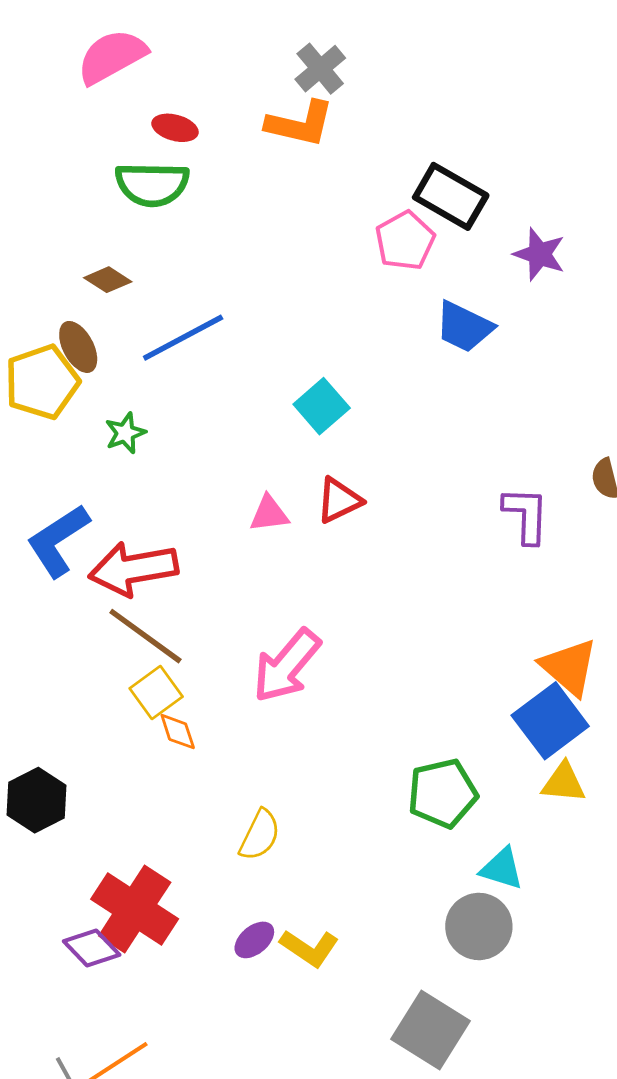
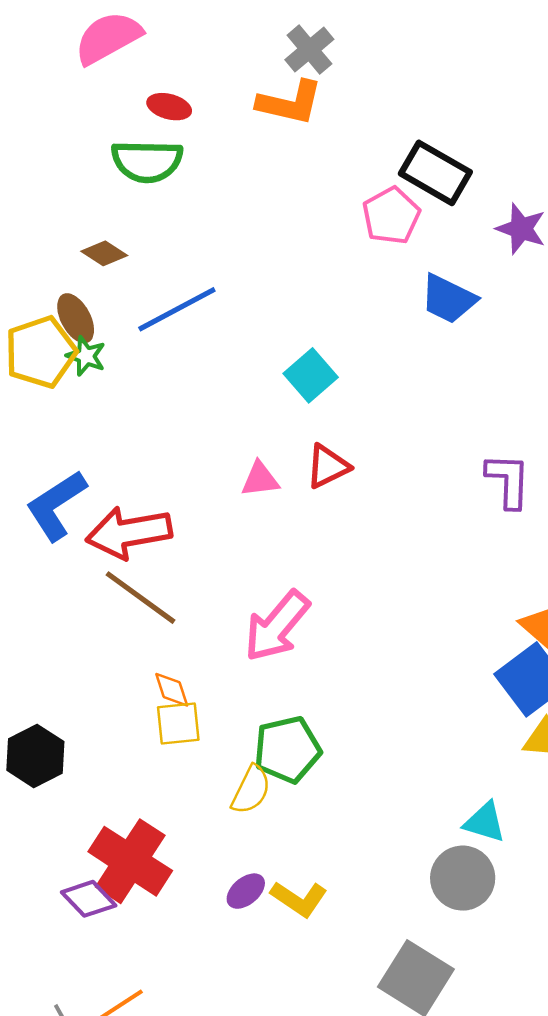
green star: (125, 433) -> (86, 356), moved, turned -30
yellow square: (156, 693) -> (178, 724), moved, turned 30
green pentagon: (443, 793) -> (287, 749), moved

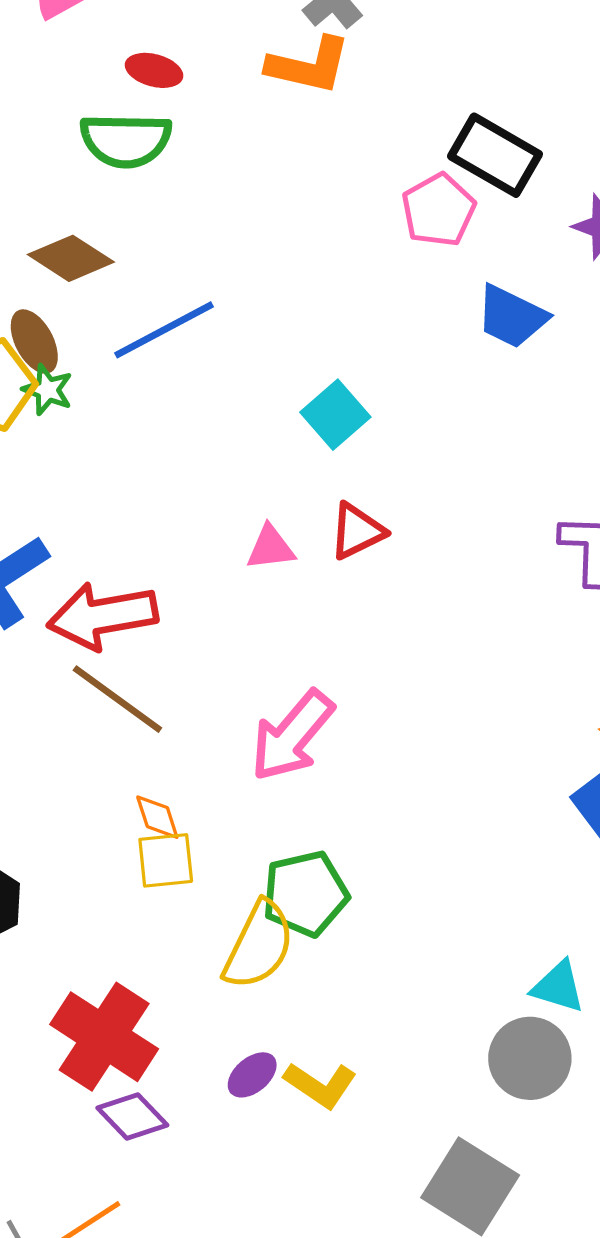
brown diamond: (104, 253) -> (71, 258), size x1.4
yellow semicircle: (251, 790) -> (259, 945), size x1.4
purple diamond: (89, 899) -> (132, 1117), moved

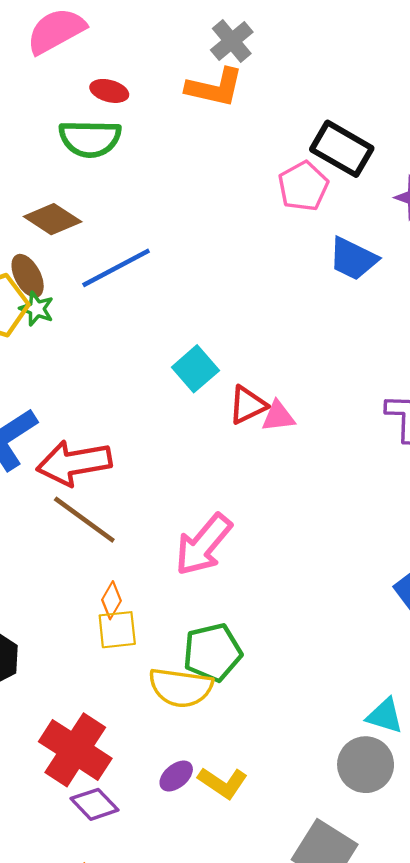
cyan square: (335, 415) -> (195, 369), moved
pink triangle: (270, 548) -> (278, 416), moved
orange diamond: (157, 817) -> (112, 600), turned 48
yellow semicircle: (259, 945) -> (181, 688), turned 72

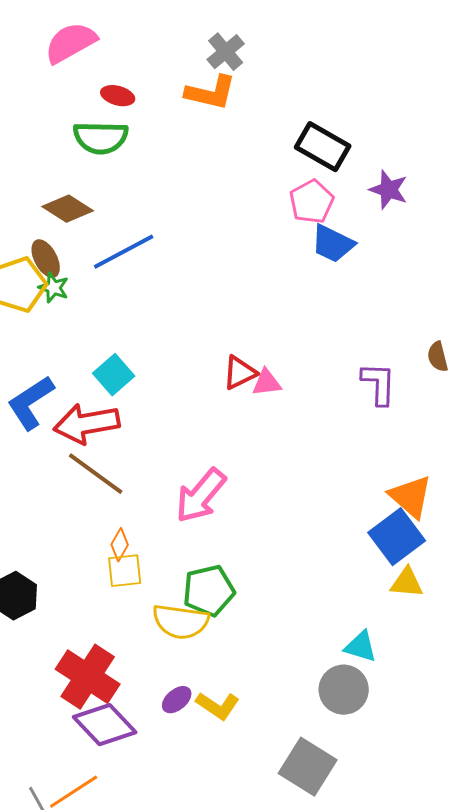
pink pentagon: (303, 186) -> (312, 202), moved
cyan square: (195, 369) -> (114, 375), moved
purple diamond: (94, 804) -> (105, 725), size x1.5

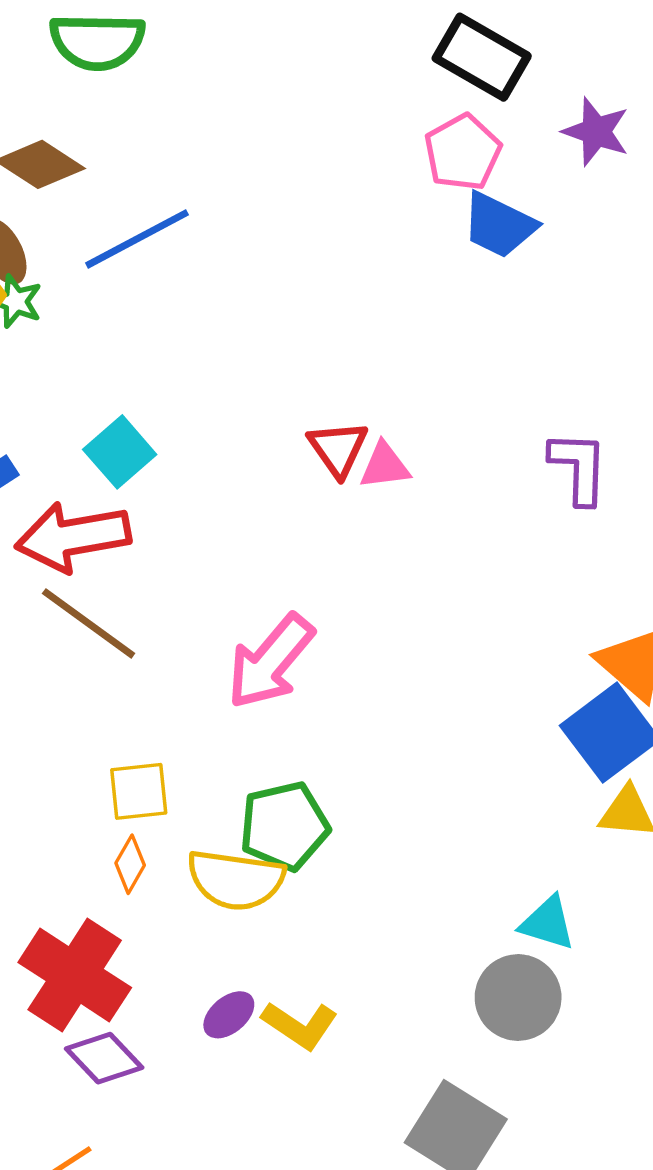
red triangle: (240, 373) -> (338, 448), turned -39
orange diamond: (120, 545) -> (130, 864), moved
purple diamond: (105, 725) -> (104, 1058), size x0.7

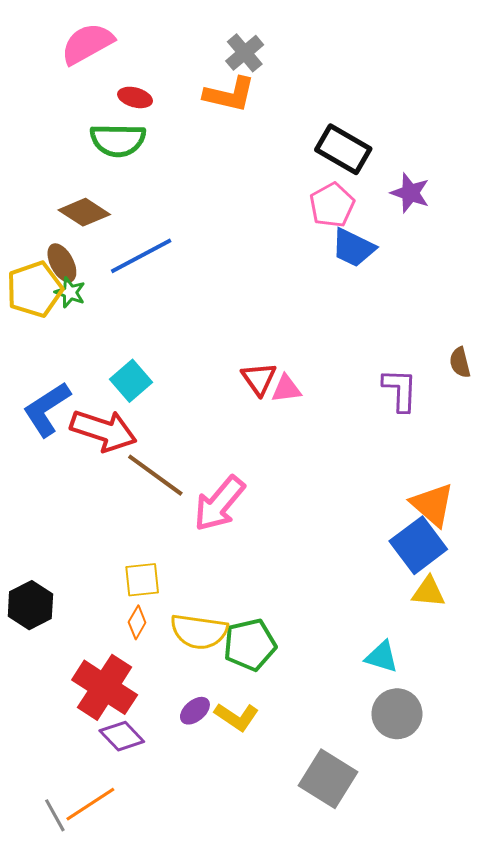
red arrow: (73, 537) -> (104, 430), turned -152
brown line: (89, 623) -> (155, 475), moved
green pentagon: (284, 826) -> (250, 645), moved
gray circle: (518, 998) -> (397, 714), moved

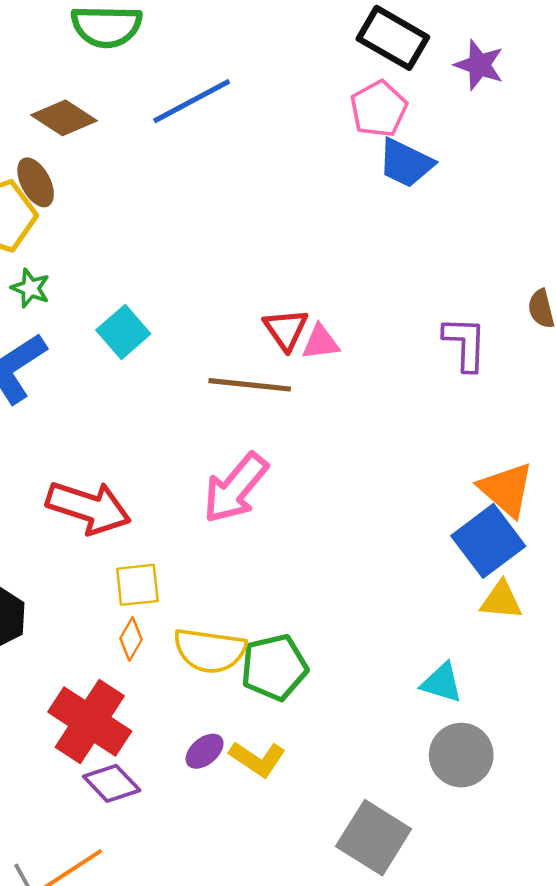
purple star: (410, 193) -> (479, 65), moved
blue line: (141, 256) -> (192, 101), moved
green star: (70, 292) -> (30, 288), moved
red arrow: (104, 430) -> (88, 507), moved
brown line: (155, 475) -> (250, 385), moved, turned -30

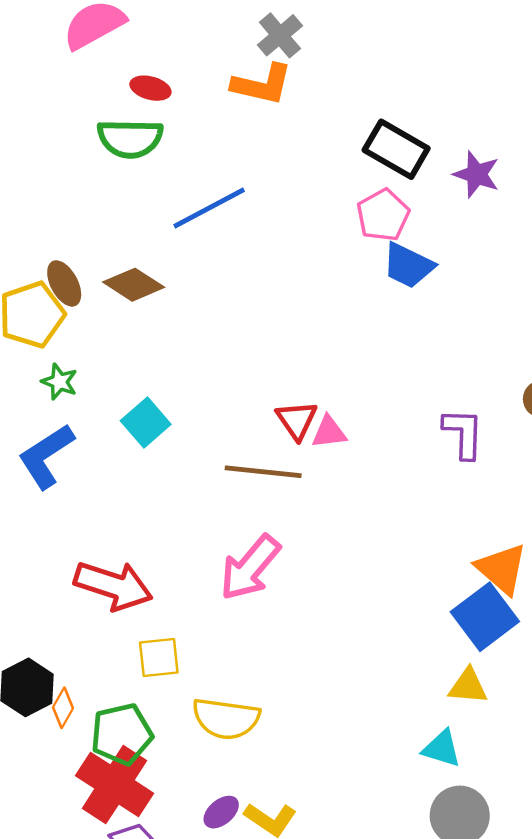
brown diamond: (64, 118) -> (134, 285), moved
yellow triangle: (501, 600) -> (468, 686), moved
orange diamond: (131, 639) -> (63, 708), moved
green pentagon: (274, 667) -> (122, 734), moved

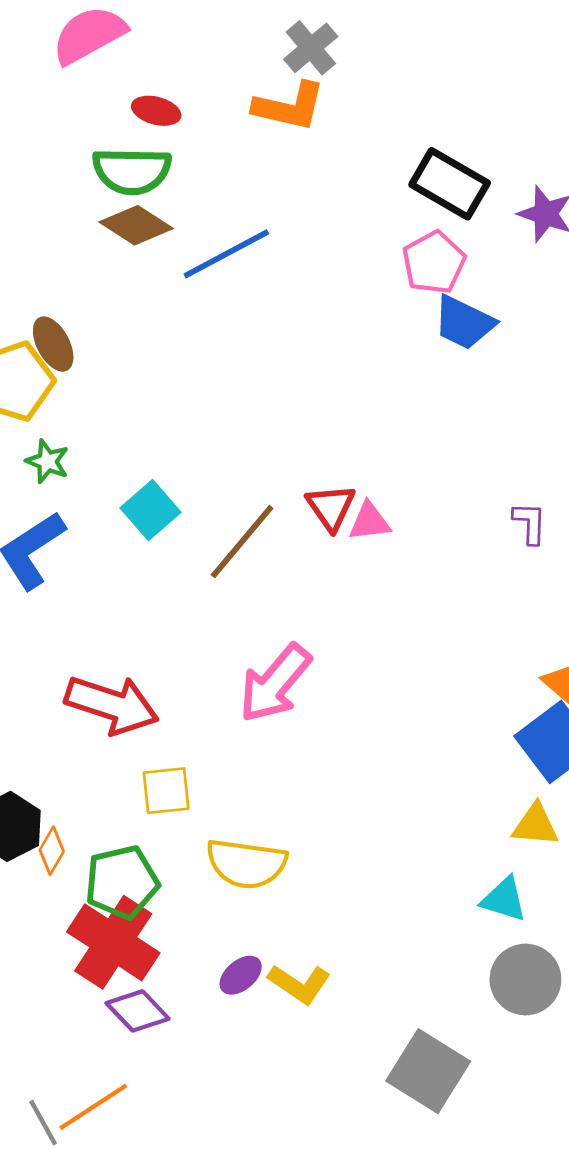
brown diamond: (134, 285) -> (136, 225), moved
purple L-shape: (463, 433) -> (530, 523), size x0.7
brown line: (263, 472) -> (242, 542), moved, turned -56

